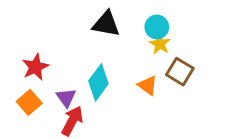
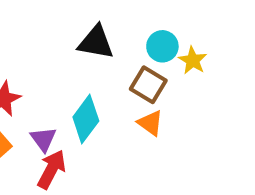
yellow star: (160, 44) -> (193, 60), moved
brown square: (180, 72) -> (148, 85), moved

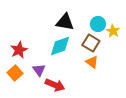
cyan diamond: (86, 119) -> (60, 46), moved, turned 35
red arrow: (51, 169) -> (55, 85), moved, turned 84

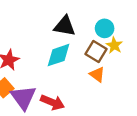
yellow star: (113, 31) -> (114, 45), moved
purple triangle: (39, 70) -> (23, 98), moved, size x1.6

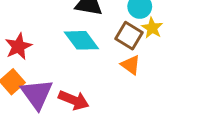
cyan diamond: (58, 55) -> (81, 40), turned 72

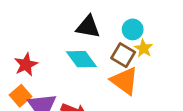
orange triangle: (131, 65) -> (125, 81), size x1.6

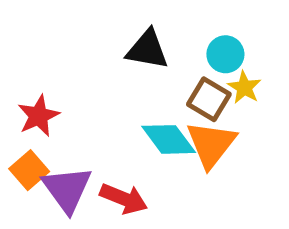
cyan diamond: (81, 59) -> (169, 139), moved
orange triangle: (125, 81) -> (211, 144), turned 32

